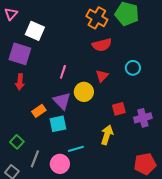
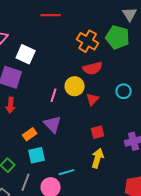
yellow circle: (84, 92) -> (75, 86), moved
red square: (119, 109) -> (98, 132), moved
cyan square: (58, 124) -> (37, 155), moved

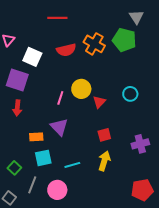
red semicircle: (93, 68) -> (66, 50), moved
orange rectangle: (30, 134) -> (36, 137), turned 32
cyan line: (67, 172) -> (72, 165), moved

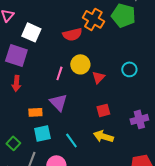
red semicircle: (66, 50) -> (72, 34), moved
yellow arrow: (104, 161) -> (103, 136), turned -90
cyan line: (72, 165) -> (71, 140), turned 70

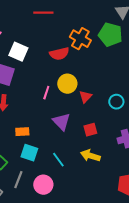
cyan circle: (129, 69) -> (116, 102), moved
purple triangle: (58, 102) -> (61, 122), moved
cyan square: (42, 133) -> (29, 153), turned 30

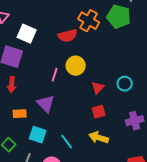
red triangle: (85, 97) -> (98, 88), moved
purple triangle: (61, 122) -> (46, 104), moved
orange rectangle: (22, 132) -> (20, 114), moved

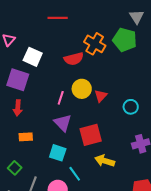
red triangle: (98, 88) -> (101, 96), moved
purple triangle: (46, 104) -> (63, 123), moved
red square: (99, 112) -> (91, 135), moved, size x1.6
cyan square: (38, 135) -> (58, 153), moved
cyan line: (67, 142) -> (75, 174), moved

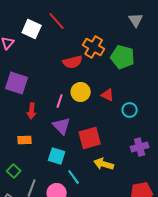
red line: (58, 18) -> (57, 21), turned 48
green pentagon: (125, 40) -> (123, 57), moved
white square: (33, 57) -> (32, 29), moved
red triangle: (101, 96) -> (108, 95), moved, turned -48
red arrow: (18, 108) -> (32, 111), moved

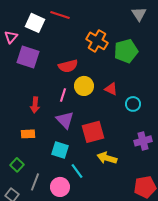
red line: (57, 21) -> (60, 15), turned -30
green pentagon: (123, 57) -> (126, 51), turned -30
red semicircle: (73, 62) -> (68, 66), moved
purple square: (17, 83) -> (28, 57), moved

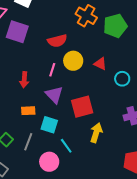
orange rectangle: (28, 134) -> (28, 111), moved
yellow arrow: (107, 158) -> (96, 133), turned 90
gray line: (35, 182) -> (28, 142), moved

